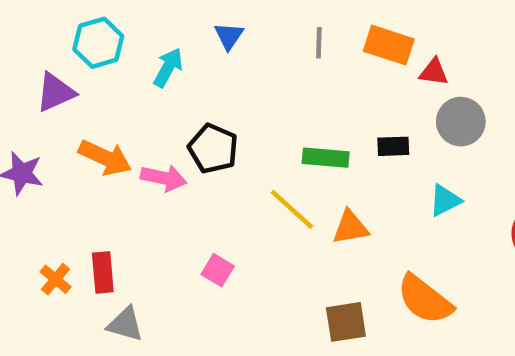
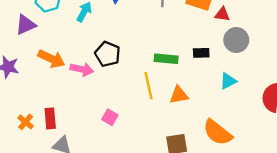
yellow line: (292, 209) -> (149, 86), turned 36

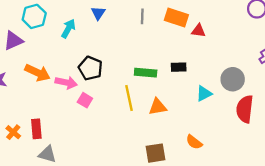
gray circle: (236, 40) -> (233, 79), moved
pink square: (110, 117) -> (85, 100), moved
orange semicircle: (218, 132) -> (194, 142), size x0.6

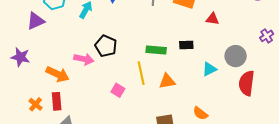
red triangle: (198, 31) -> (212, 19), moved
orange arrow: (37, 73) -> (58, 74), moved
pink square: (85, 100) -> (118, 90), moved

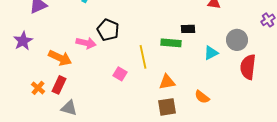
green rectangle: (156, 50) -> (171, 43), moved
purple star: (20, 57) -> (23, 41), turned 30
orange triangle: (167, 81) -> (167, 82), moved
red rectangle: (57, 101) -> (59, 85), turned 30

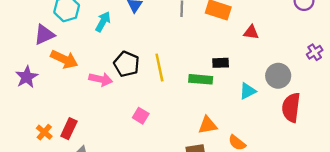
yellow line: (143, 57) -> (159, 68), moved
orange arrow: (60, 58) -> (64, 59), moved
orange triangle: (167, 82) -> (208, 125), moved

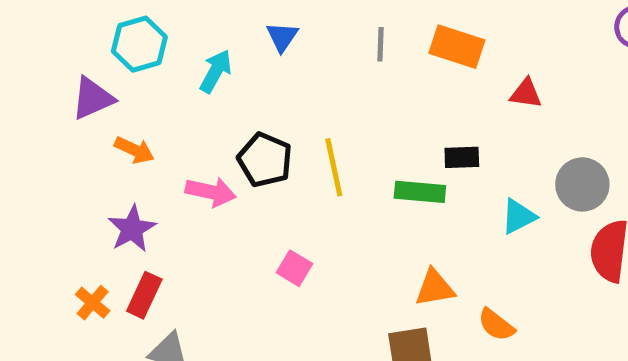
orange arrow: (64, 59) -> (134, 150), size x0.7
purple star: (27, 77) -> (132, 229), moved

